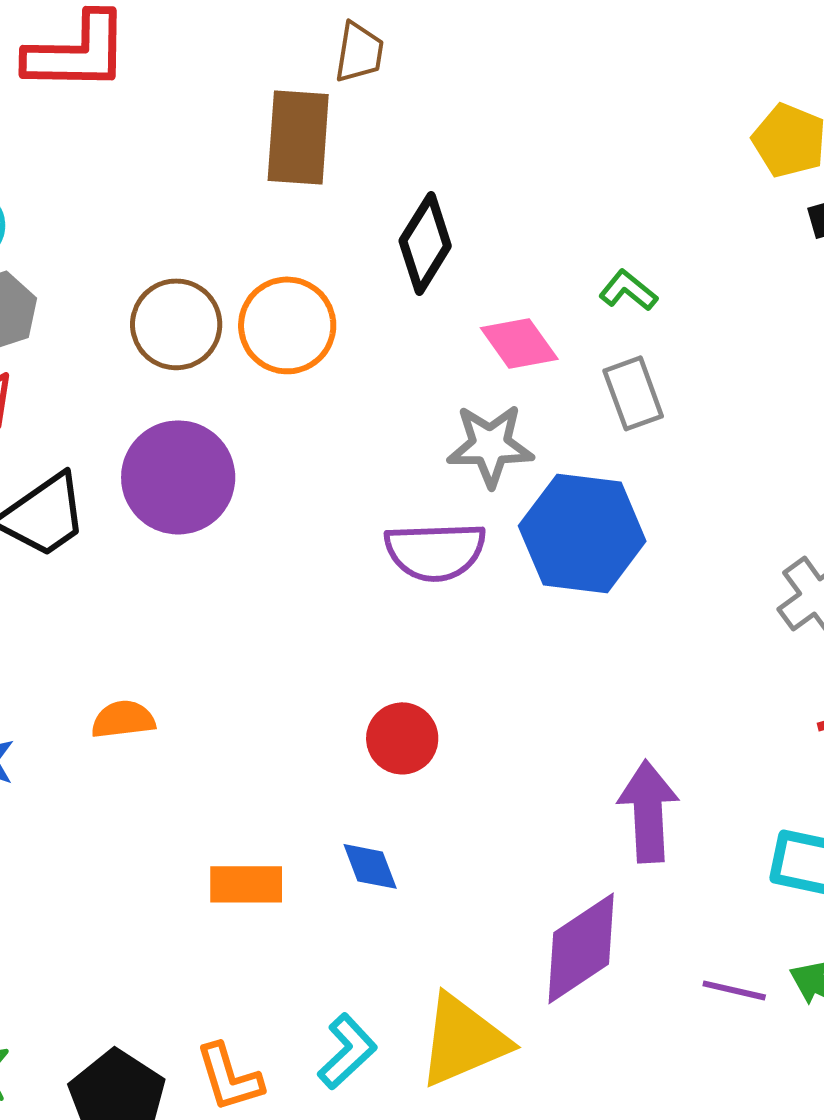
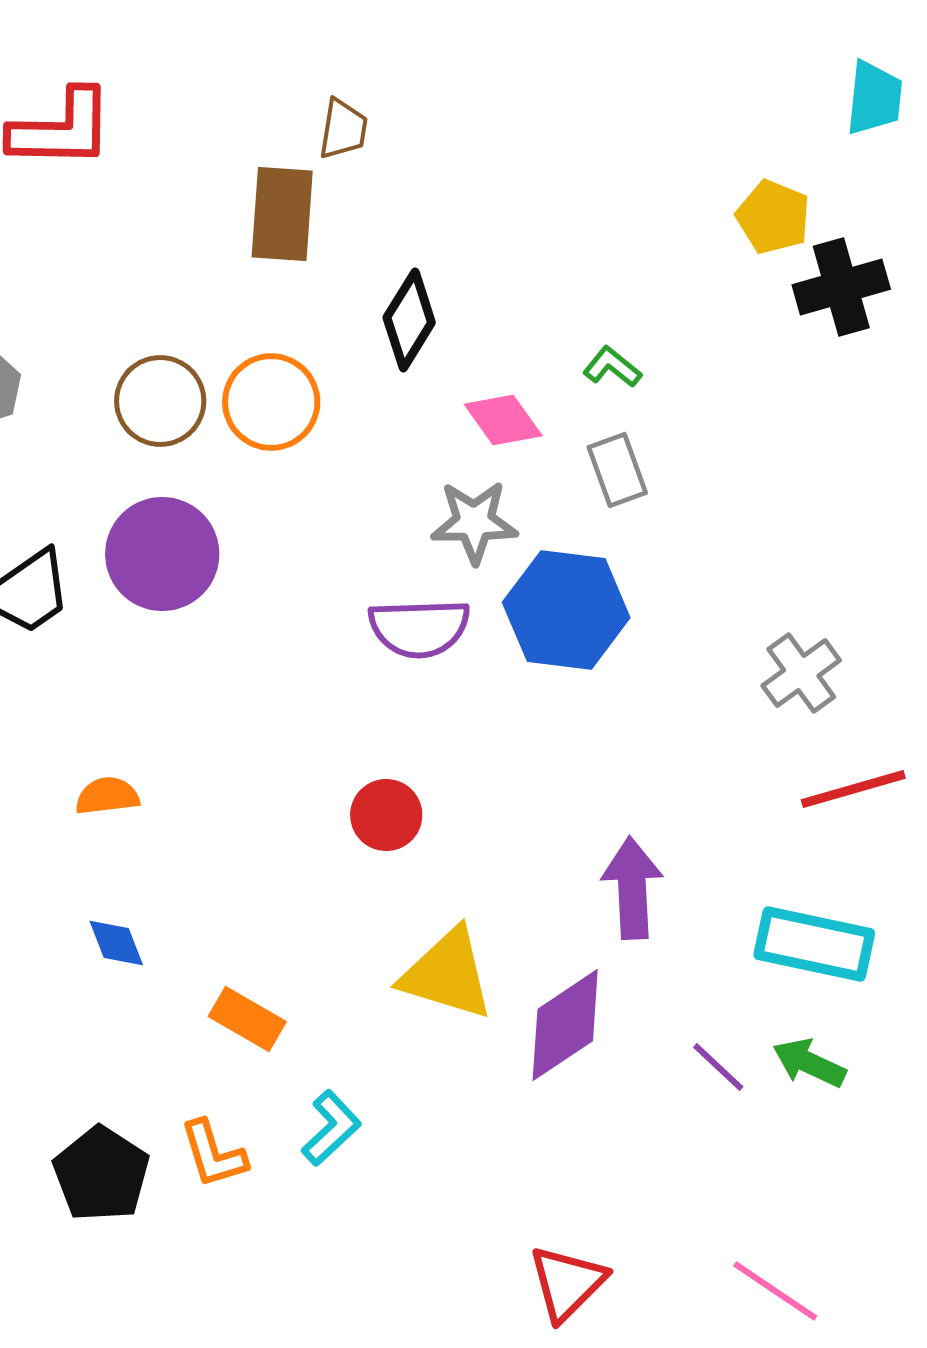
blue diamond: (370, 866) -> (116, 943), moved
orange rectangle: (246, 884) -> (247, 1019), moved, turned 30
purple line: (734, 990) -> (718, 1067), turned 30
yellow triangle: (463, 1040) -> (447, 974), moved, turned 40

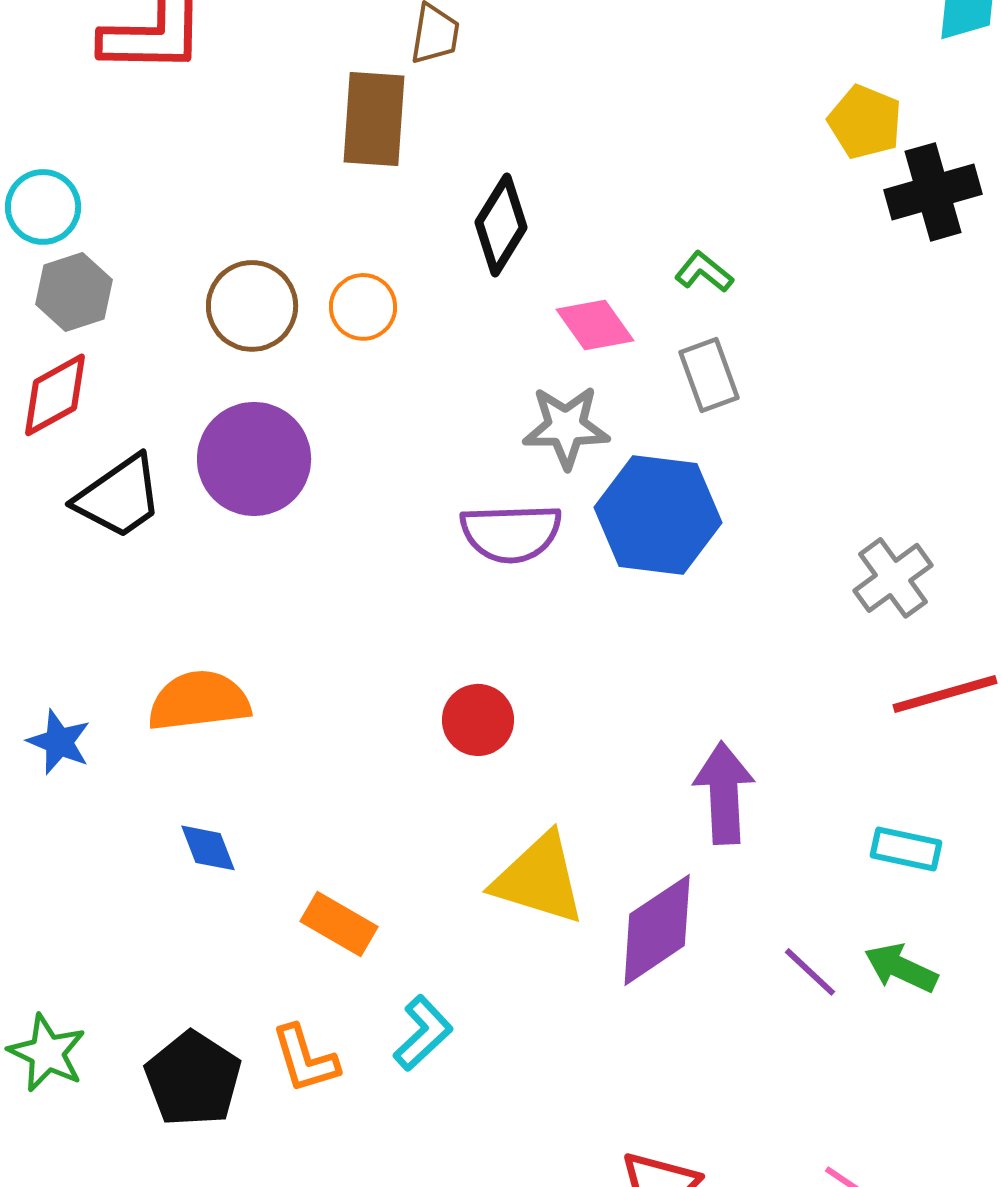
orange circle: (271, 402) -> (363, 307), size x0.7
orange semicircle: (107, 796) -> (199, 701), size x1.6
cyan rectangle: (814, 944) -> (906, 849), size x0.6

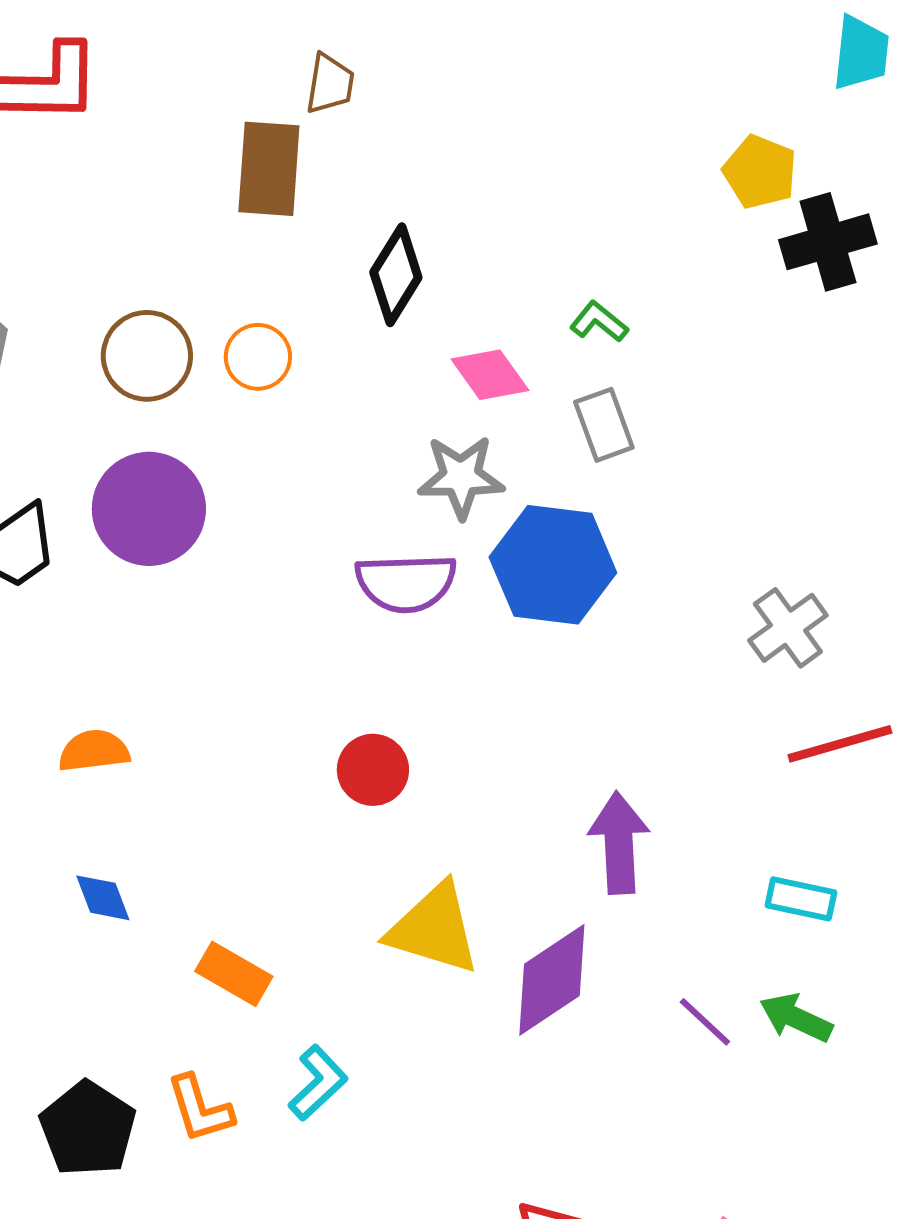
orange semicircle: (199, 701) -> (94, 751), size x0.7

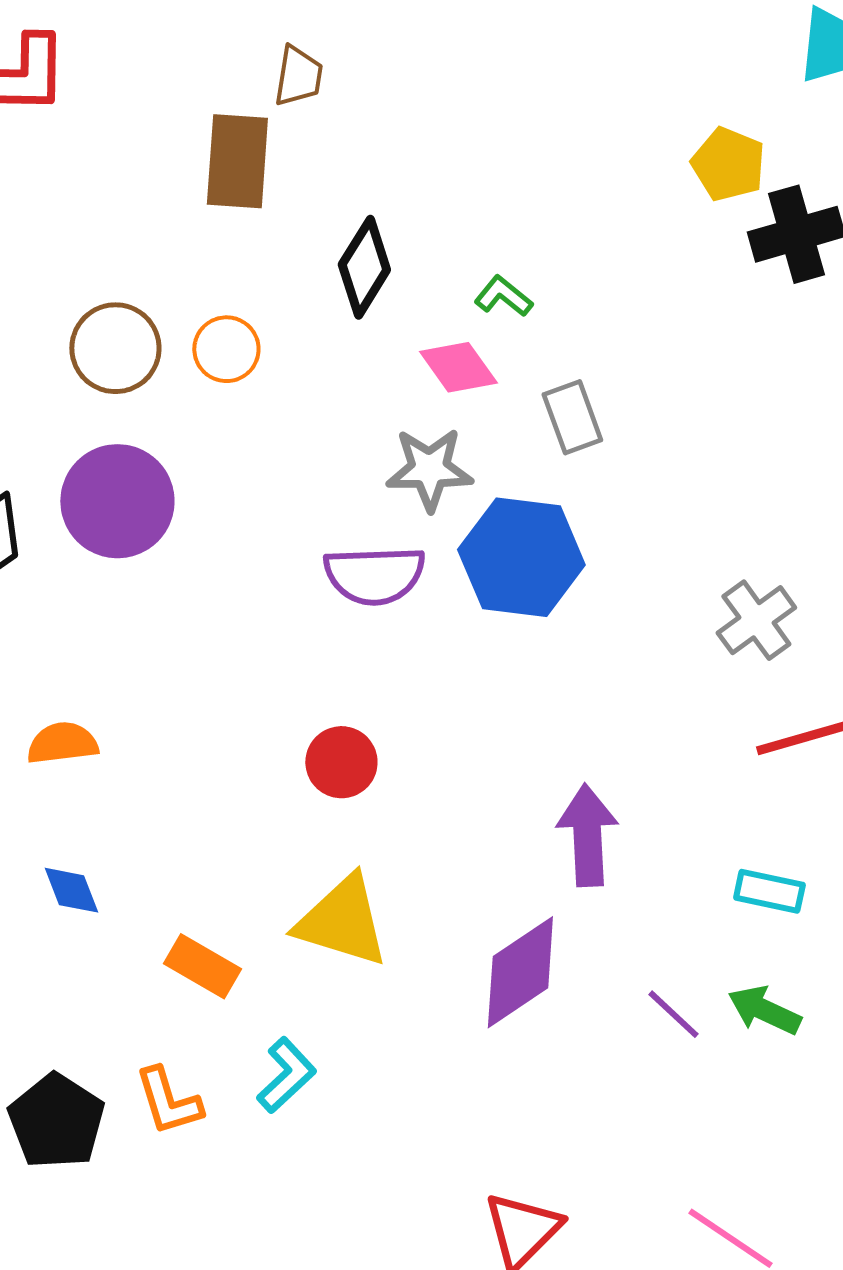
green L-shape: (599, 322) -> (503, 296), moved
yellow triangle: (434, 929) -> (342, 921), moved

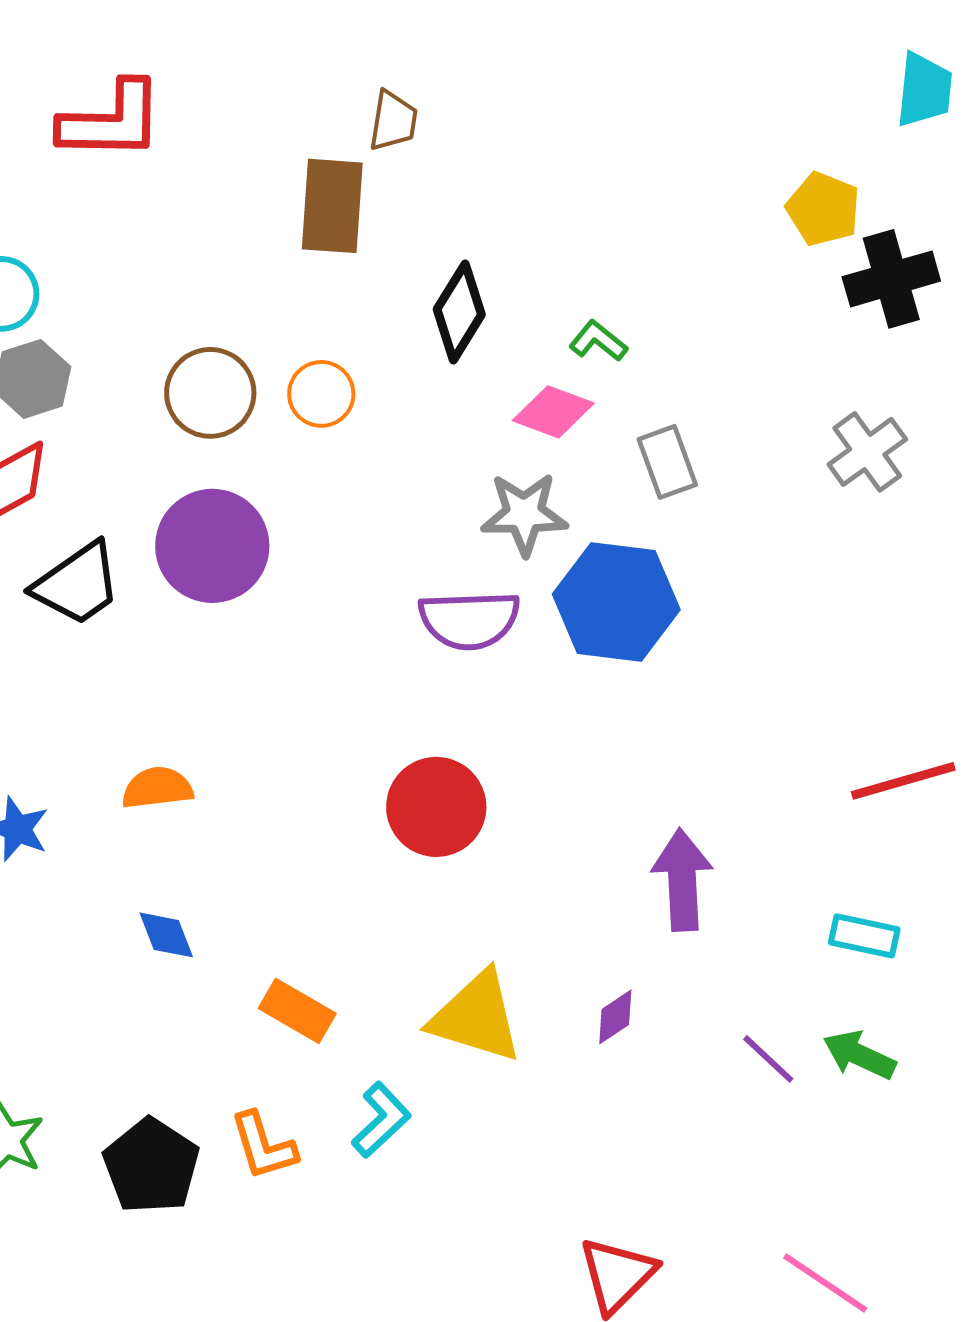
pink diamond: (458, 367) -> (553, 412), turned -34
gray cross: (756, 620) -> (867, 452), moved
red circle: (341, 762) -> (436, 807), size x1.4
yellow triangle: (342, 921) -> (476, 1017), moved
purple diamond: (520, 972) -> (615, 1017), size x0.5

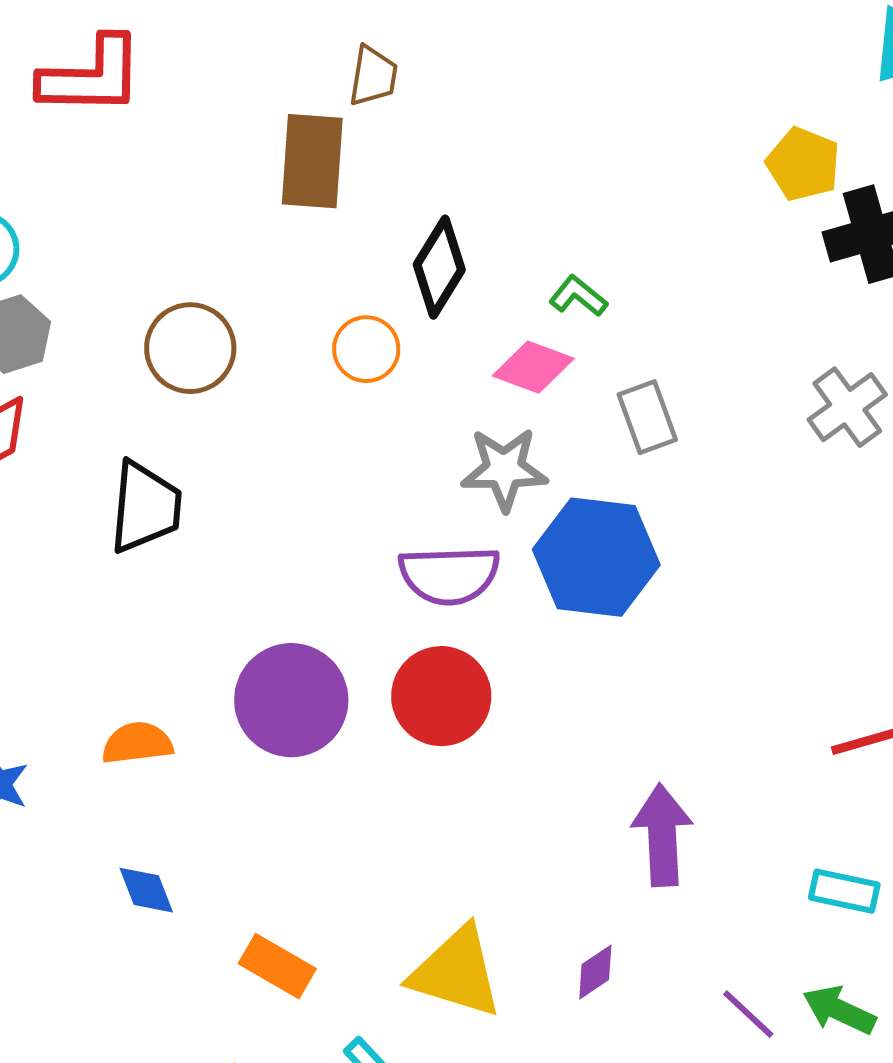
orange circle: (321, 394) -> (366, 349), moved
purple circle: (212, 546) -> (291, 700), moved
black trapezoid: (77, 584) -> (145, 507), moved, turned -50
red circle: (436, 807) -> (441, 696), moved

